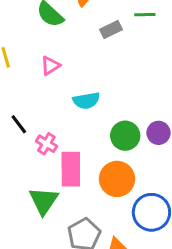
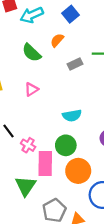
cyan semicircle: (86, 101) -> (72, 116), moved
green circle: (125, 136) -> (66, 145), moved

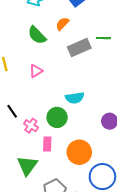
gray rectangle: (75, 64) -> (79, 47), size x1.5
green circle: (66, 145) -> (57, 117), moved
pink rectangle: (45, 163) -> (47, 144), size x0.6

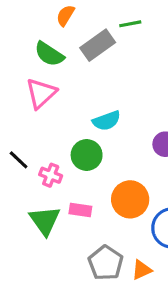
green semicircle: (37, 35) -> (49, 54), moved
pink triangle: (36, 71) -> (41, 93), size x1.5
pink rectangle: (47, 144) -> (80, 210), moved, turned -72
green triangle: (27, 165) -> (45, 221), moved

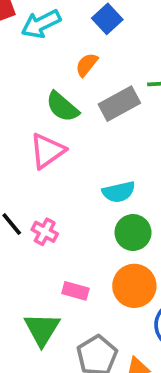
green circle: (87, 155) -> (133, 233), moved
pink cross: (51, 175) -> (45, 232), moved
green triangle: (45, 221) -> (42, 329), moved

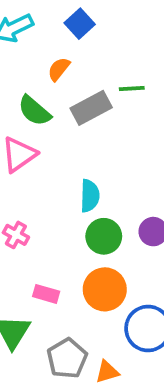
cyan semicircle: (119, 192) -> (90, 196), turned -76

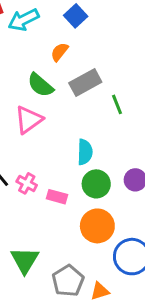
green line: (132, 88) -> (117, 104), moved, turned 72
pink rectangle: (46, 294) -> (57, 197), moved

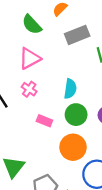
green semicircle: (40, 85) -> (32, 25), moved
pink cross: (27, 183) -> (29, 89), moved

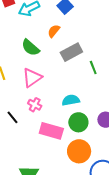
cyan semicircle: (70, 89) -> (71, 100), turned -102
pink rectangle: (44, 121) -> (51, 131), size x1.6

